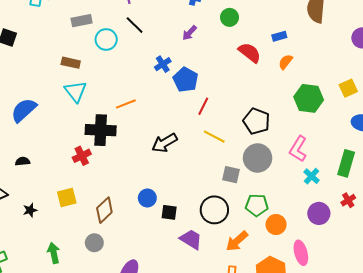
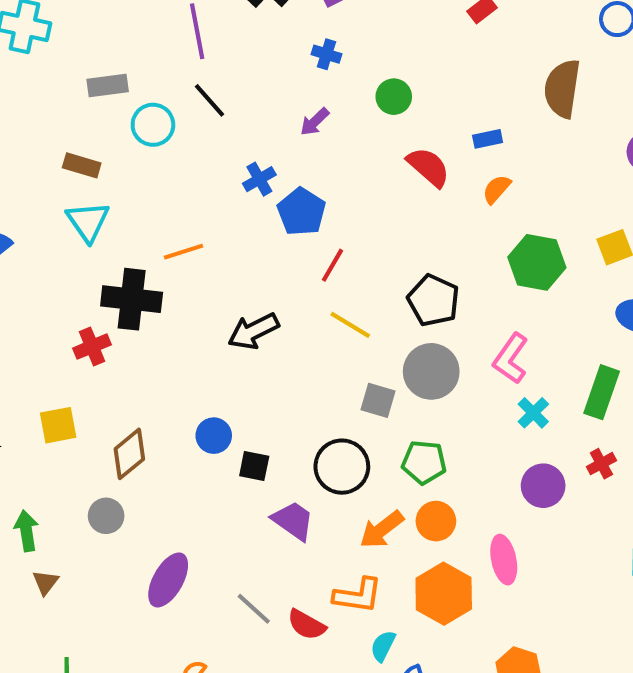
orange circle: (276, 225) -> (436, 521), moved

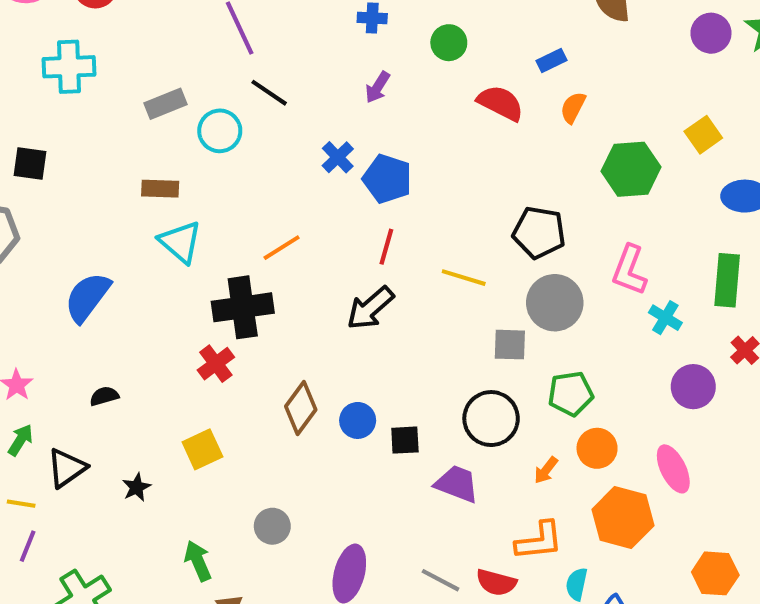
red line: (332, 265) -> (386, 247), moved
brown diamond: (129, 454) -> (301, 408), moved
orange arrow: (382, 529) -> (546, 470), size x0.6

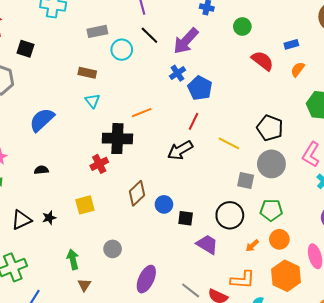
purple arrow: (378, 87) -> (186, 41), moved, size x1.8
cyan triangle: (180, 242) -> (92, 101), size x0.7
black triangle: (67, 468) -> (21, 220), moved

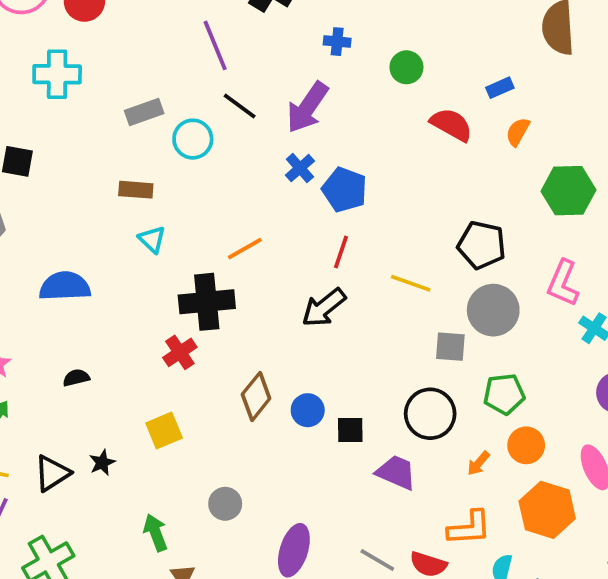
blue semicircle: (42, 120) -> (65, 286), turned 48

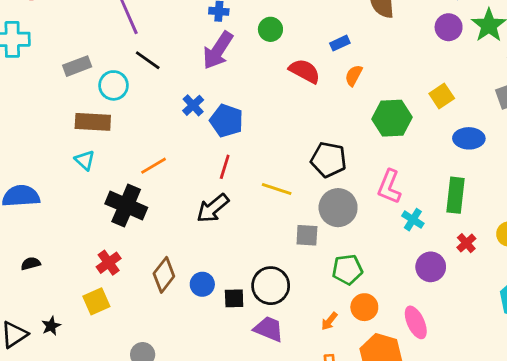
purple arrow: (307, 107) -> (218, 50), moved
brown rectangle: (136, 190) -> (93, 122), moved, size x1.4
black cross: (207, 302) -> (126, 206), turned 30
red cross: (180, 352) -> (109, 263), moved
black circle: (430, 414) -> (271, 286), moved

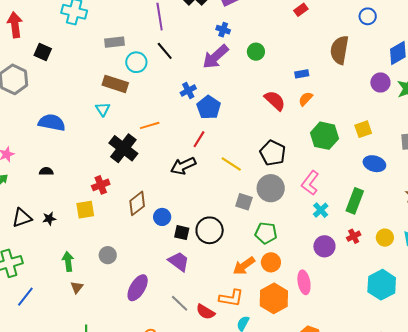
red semicircle: (305, 71) -> (275, 101), moved
orange arrow: (329, 321) -> (244, 266), size x1.6
purple trapezoid: (269, 329) -> (179, 261), moved

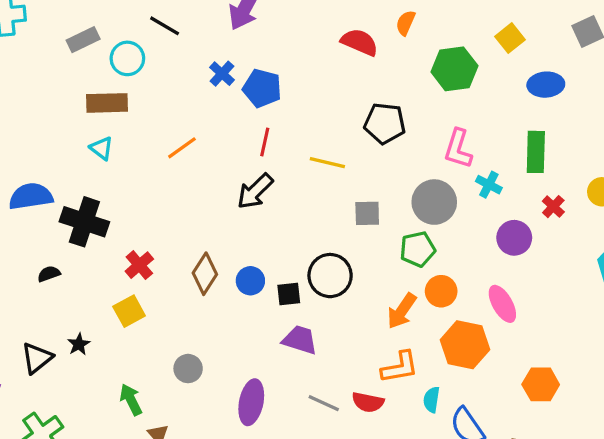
black cross: (123, 148) -> (84, 222), moved
gray circle: (271, 188) -> (434, 202), moved

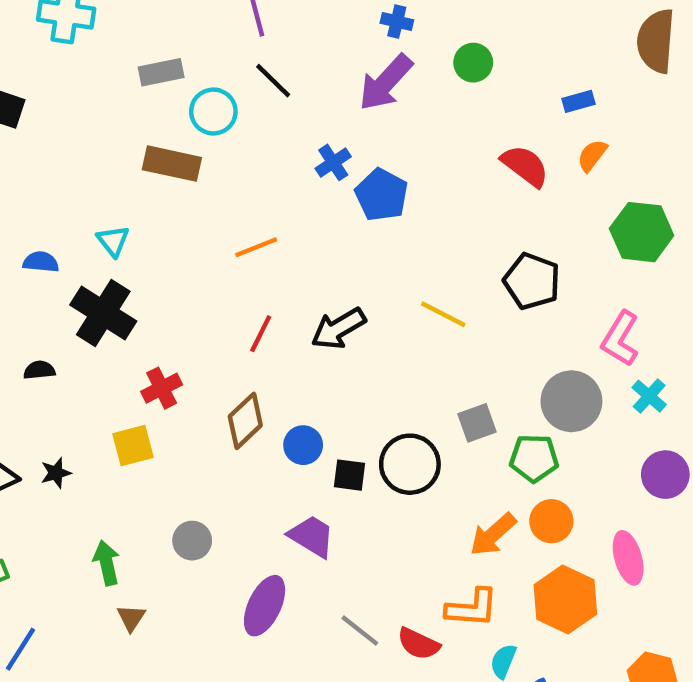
red line: (265, 142) -> (261, 334), moved
cyan triangle: (102, 148) -> (113, 241), moved
blue semicircle: (31, 196) -> (41, 262), size x0.6
gray square: (367, 213) -> (477, 423), moved, turned -32
purple trapezoid: (300, 340) -> (312, 536), moved

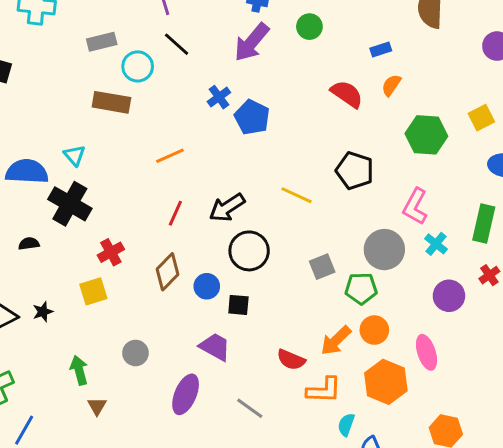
blue semicircle: (41, 262) -> (27, 172), size x1.8
black circle: (410, 464) -> (249, 251), moved
red semicircle: (418, 644) -> (291, 360), moved

